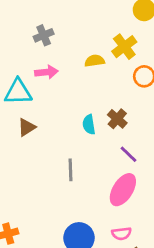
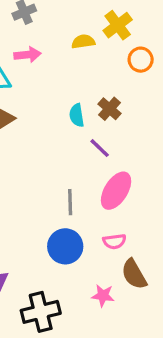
purple line: (129, 154) -> (100, 148), moved
gray line: (70, 170) -> (70, 202), moved

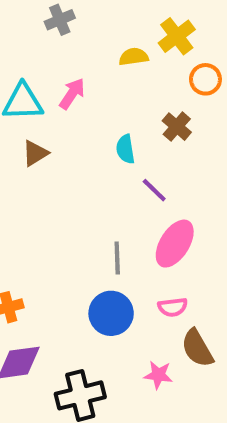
pink arrow: (28, 55) -> (72, 94), moved, turned -50
brown cross: (109, 109) -> (177, 127), moved

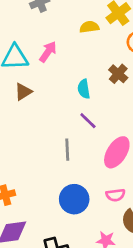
purple line: (154, 190) -> (88, 121), moved
gray line: (117, 258) -> (67, 150), moved

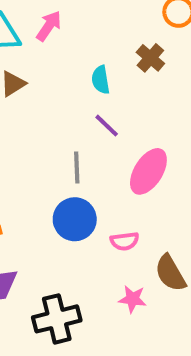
pink semicircle: (115, 195) -> (125, 241), moved
blue circle: (74, 199) -> (75, 219), moved

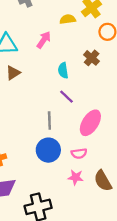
pink arrow: (49, 26) -> (44, 40), moved
pink semicircle: (125, 241) -> (79, 153), moved
pink star: (133, 299) -> (76, 177), moved

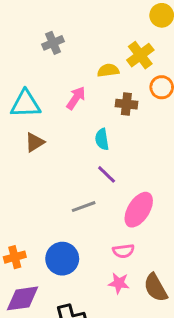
brown cross: (92, 58) -> (126, 104), moved, turned -35
gray line: (49, 120) -> (84, 207), turned 72
blue circle: (48, 150) -> (62, 259), moved

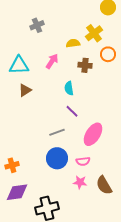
blue circle: (62, 259) -> (57, 158), moved

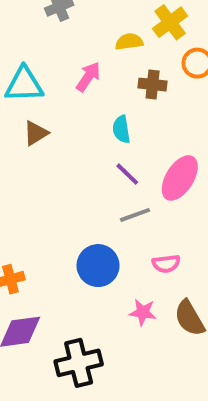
gray line: (57, 132) -> (135, 215), moved
pink ellipse: (93, 134) -> (180, 178), moved
pink semicircle: (83, 161) -> (166, 264), moved

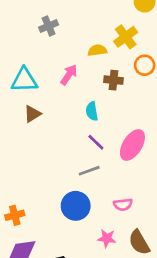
gray line: (135, 215) -> (89, 171), moved

